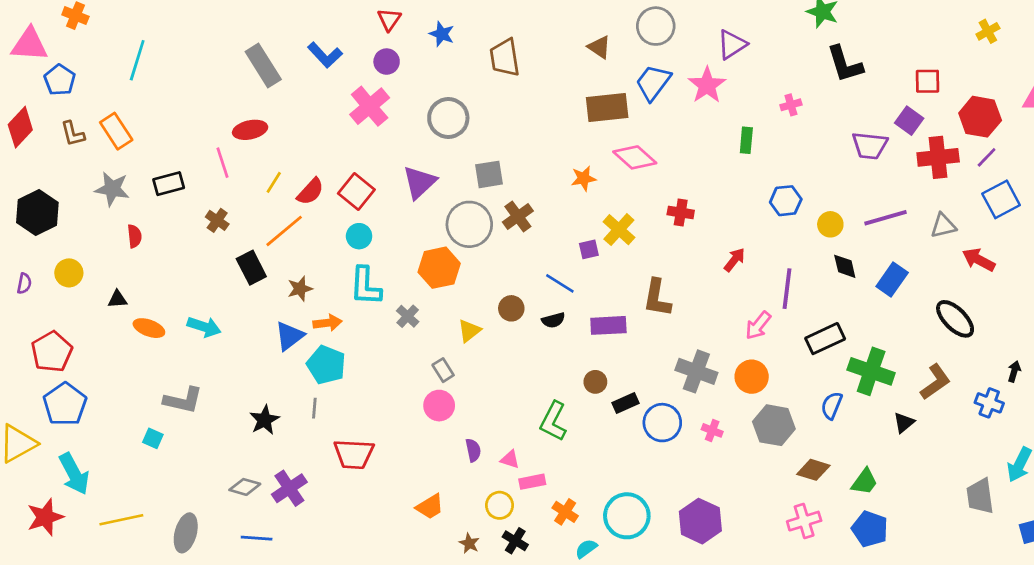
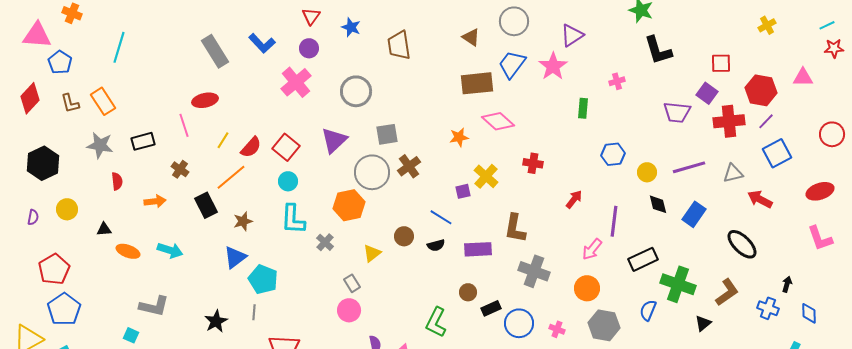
orange arrow: (328, 323) -> (155, 201), moved
gray cross: (696, 371) -> (534, 271), moved

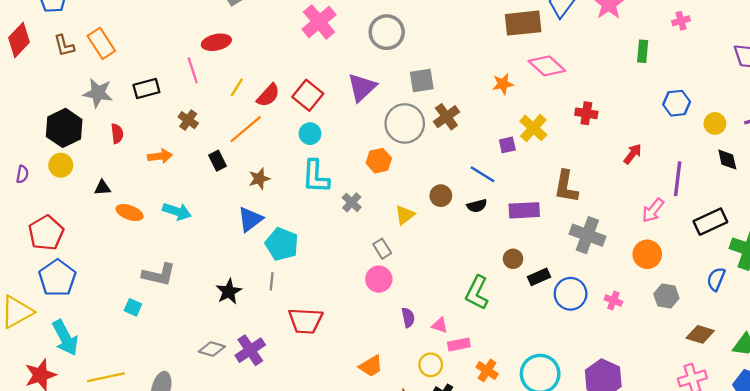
black hexagon: (43, 163) -> (64, 128), moved
black rectangle: (206, 205) -> (218, 161), size x0.7
orange hexagon: (349, 205) -> (379, 161), size x0.7
gray hexagon: (604, 325) -> (666, 296), size x0.7

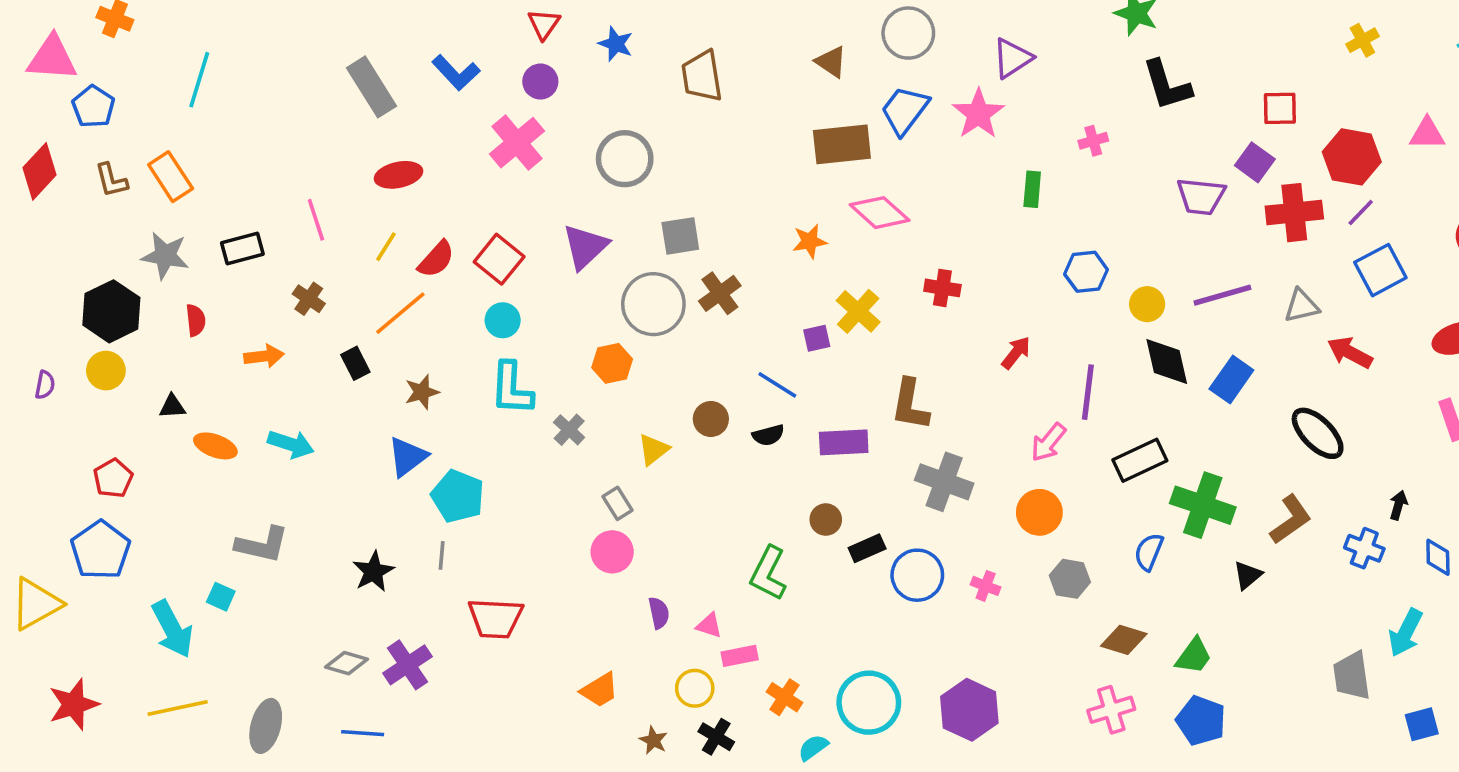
red ellipse: (216, 42) -> (399, 175), moved
black diamond: (727, 160) -> (1167, 362), size x1.4
red pentagon: (46, 233) -> (113, 478), moved, size x0.7
cyan arrow: (65, 338) -> (172, 629), moved

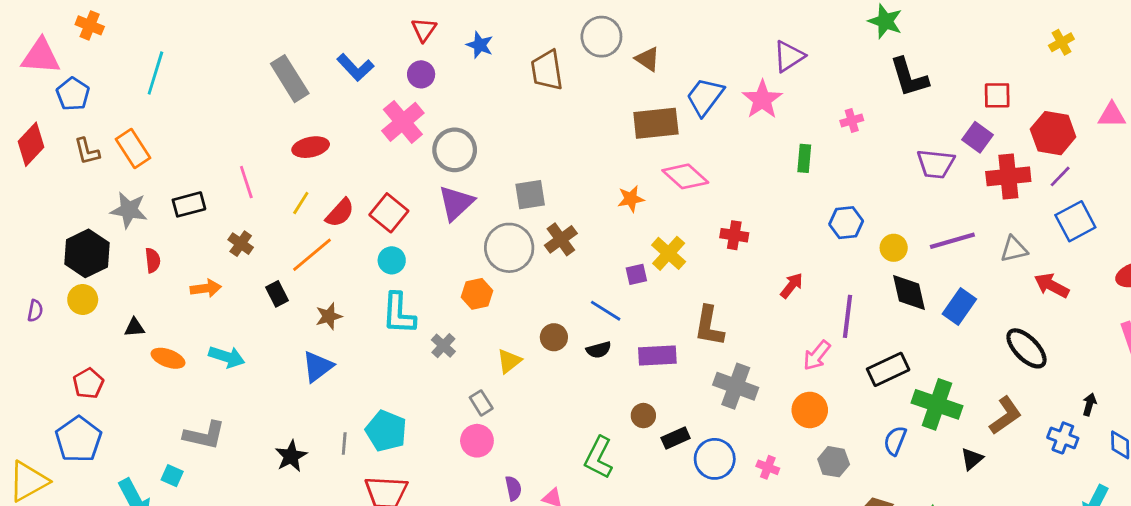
gray circle: (908, 33) -> (601, 37), moved
gray circle: (625, 159) -> (455, 150), moved
cyan pentagon: (458, 496) -> (386, 431), moved

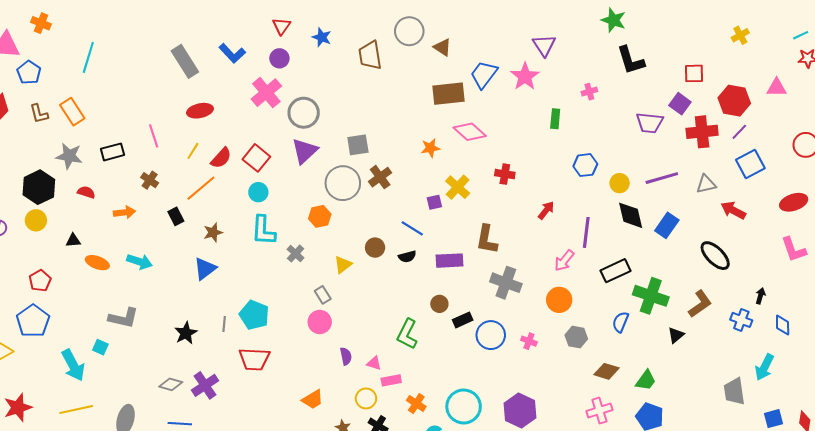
purple triangle: (789, 56) -> (544, 45), turned -30
red semicircle: (153, 260) -> (86, 192), turned -66

